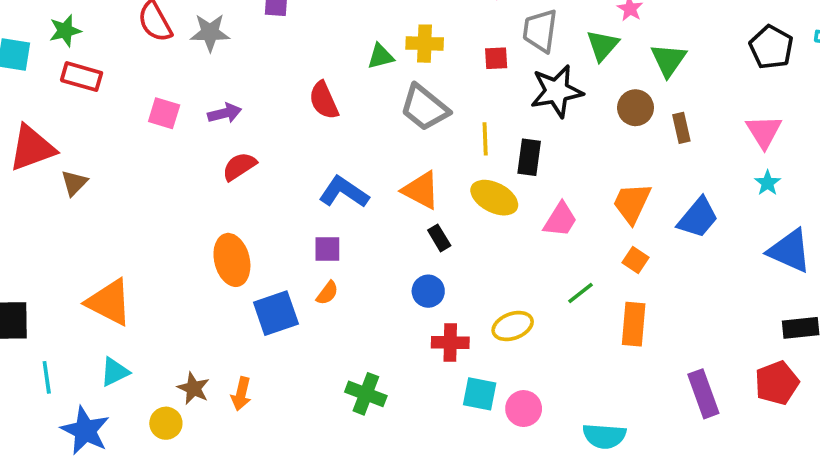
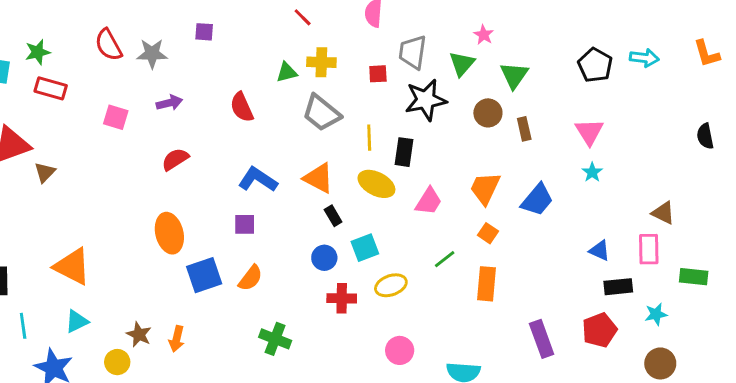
purple arrow: (225, 113) -> (169, 103), moved
blue triangle: (790, 251) -> (599, 251), moved, size x0.6
orange semicircle: (327, 293) -> (250, 278), moved, size x1.4
cyan square: (480, 394) -> (365, 248), moved, turned -32

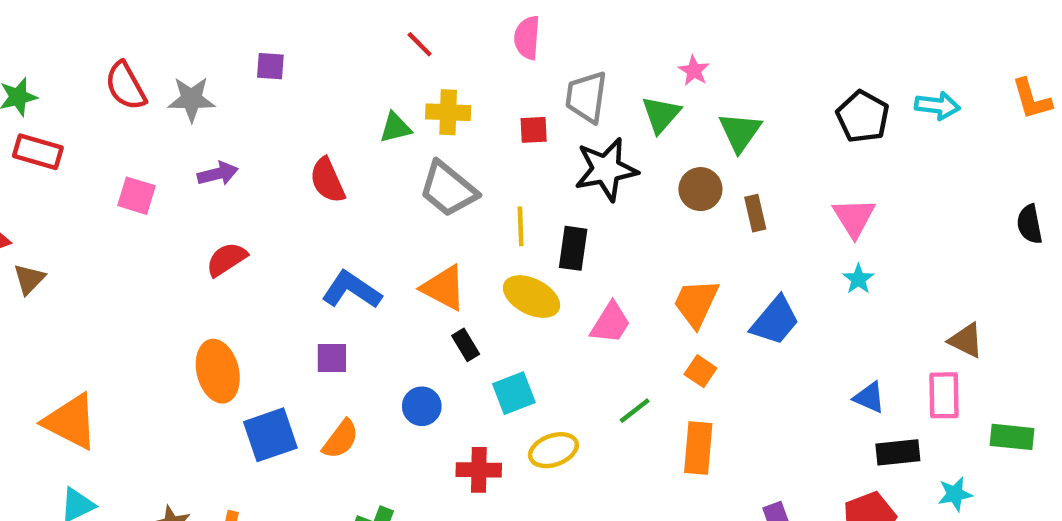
blue circle: (324, 258) -> (422, 406), moved

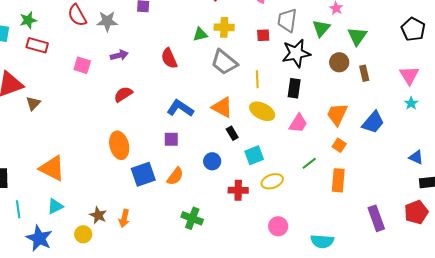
black rectangle: (573, 248) -> (294, 88), moved

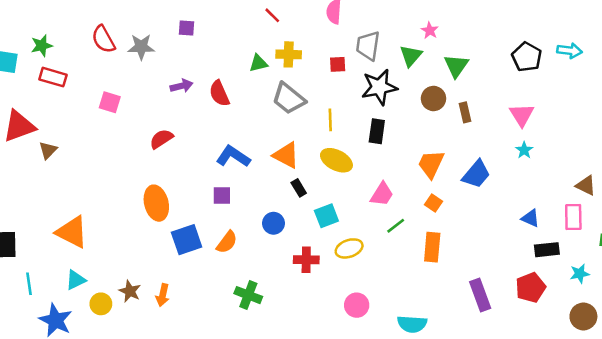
purple arrow: (119, 55) -> (182, 86), moved
pink trapezoid: (298, 123) -> (382, 194), moved
yellow circle: (83, 234) -> (101, 304), moved

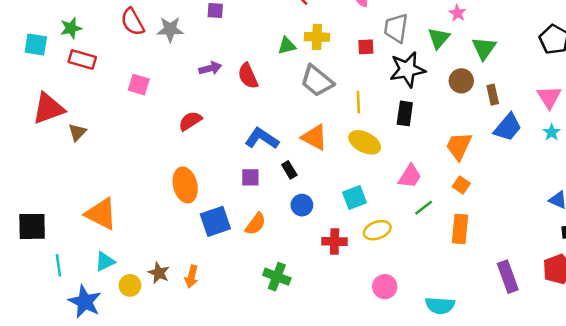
blue trapezoid: (476, 174) -> (508, 127), moved
black rectangle: (299, 188) -> (289, 170), moved

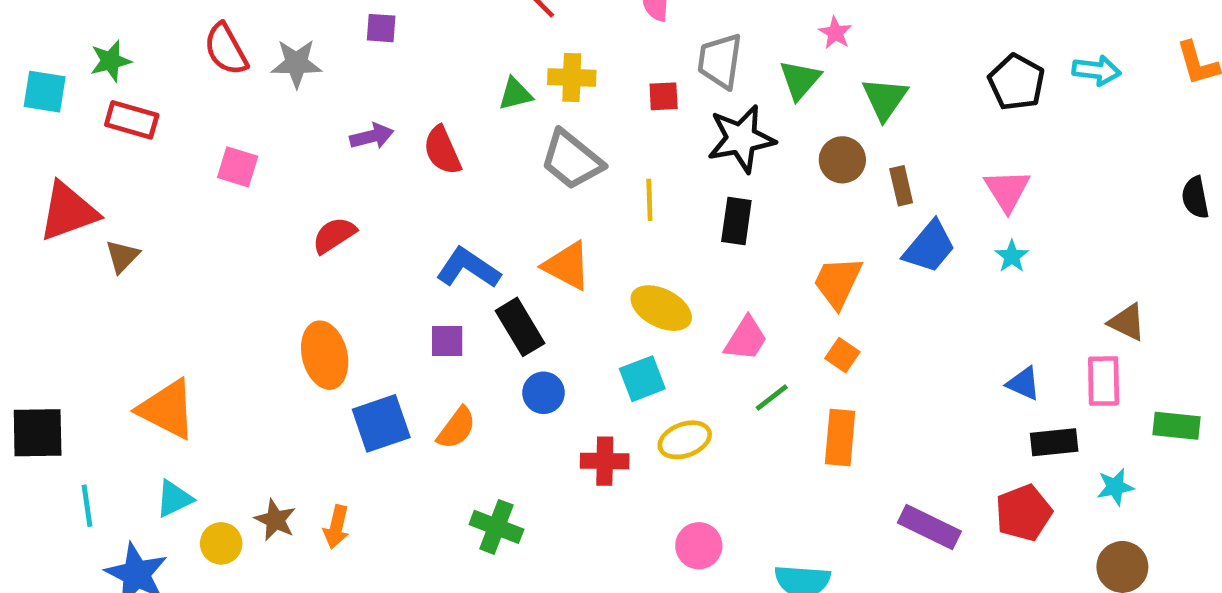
yellow ellipse: (365, 142) -> (661, 308), moved
black rectangle: (289, 170) -> (520, 327), size x1.6
purple rectangle: (508, 277) -> (929, 527), turned -44

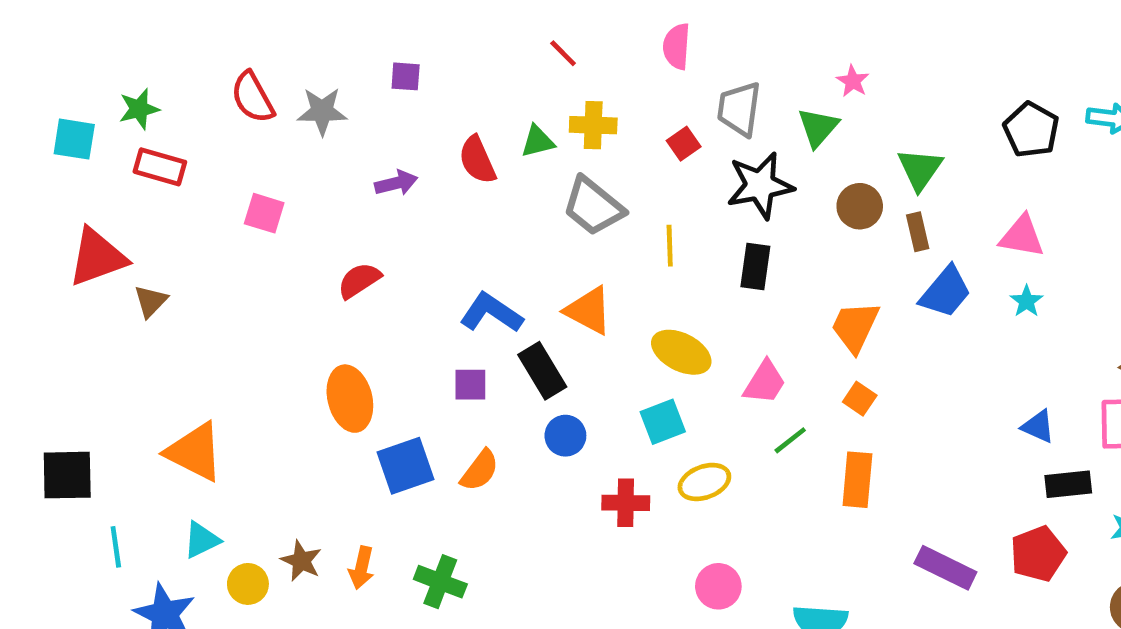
red square: (664, 96) -> (684, 144), turned -32
green triangle: (885, 99) -> (920, 169), moved
red semicircle: (442, 150) -> (477, 160), moved
pink triangle: (1007, 190) -> (1022, 236), turned -48
green cross: (496, 527) -> (440, 582), moved

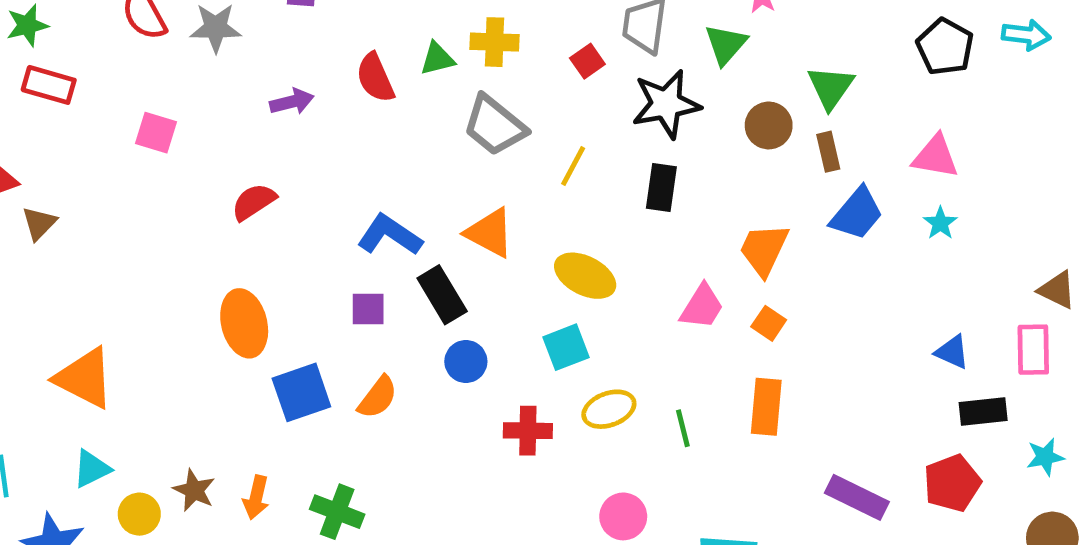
yellow line: (670, 246) -> (573, 166), turned 30
pink trapezoid: (765, 382) -> (702, 307), moved
green line: (790, 440) -> (683, 428), moved, turned -66

